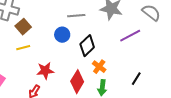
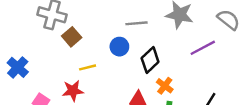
yellow line: (23, 48) -> (88, 67), moved
red star: (45, 71) -> (73, 91), moved

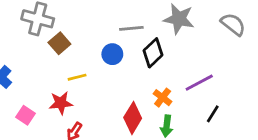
purple line: (203, 48) -> (199, 83), moved
black diamond: (150, 60) -> (153, 53), moved

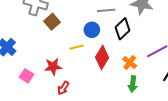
yellow line: (77, 77) -> (77, 47), moved
red diamond: (133, 118) -> (102, 57), moved

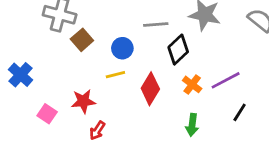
blue circle: (92, 30) -> (122, 48), moved
orange cross: (130, 62) -> (192, 84), moved

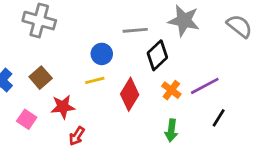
brown square: (82, 40) -> (41, 78), moved

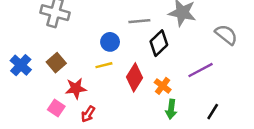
gray semicircle: (239, 26) -> (226, 35), moved
orange cross: (171, 90) -> (163, 86), moved
black line: (219, 118) -> (213, 112), moved
pink square: (27, 119) -> (56, 108), moved

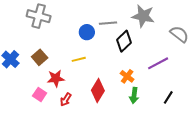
blue circle: (110, 42) -> (87, 32), moved
red diamond: (134, 77) -> (98, 90), moved

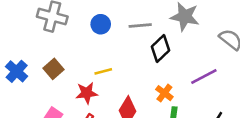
blue circle: (87, 32) -> (101, 24), moved
red star: (56, 78) -> (87, 93), moved

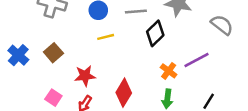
yellow line: (103, 71) -> (106, 37), moved
orange cross: (164, 93) -> (169, 71), moved

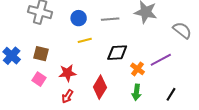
black diamond: (155, 33) -> (117, 53), moved, turned 40
brown square: (53, 53) -> (41, 54), turned -35
pink square: (53, 98) -> (39, 79), moved

